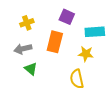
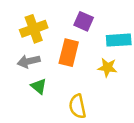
yellow cross: (27, 23) -> (34, 29), size x1.5
yellow semicircle: (77, 79) -> (77, 106), moved

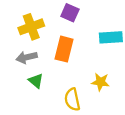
purple square: (84, 21) -> (70, 13), moved
yellow star: (107, 68) -> (100, 82), moved

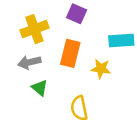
yellow star: (100, 82) -> (101, 69), moved

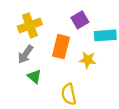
purple square: (77, 14) -> (80, 20), moved, turned 35
gray arrow: (29, 62) -> (25, 54), turned -42

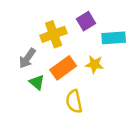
yellow cross: (30, 25) -> (54, 34), moved
orange rectangle: (61, 47) -> (63, 68), moved, turned 40

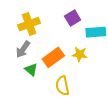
yellow cross: (54, 34) -> (29, 24), moved

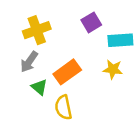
yellow star: (80, 54) -> (113, 69), moved
yellow semicircle: (62, 86) -> (63, 107), moved

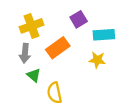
gray arrow: (29, 62) -> (25, 53), turned -30
orange rectangle: (67, 72) -> (58, 48), moved

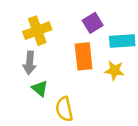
orange rectangle: (58, 48) -> (84, 56), moved, turned -60

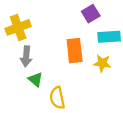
purple square: (93, 23) -> (91, 14), moved
yellow cross: (37, 31) -> (18, 27), moved

